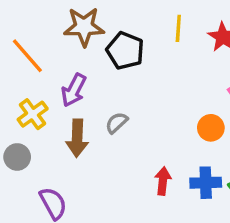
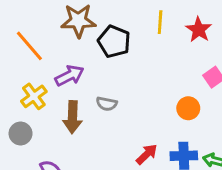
purple arrow: (74, 90) -> (70, 76), turned -144
gray semicircle: (117, 123) -> (107, 104), turned -126
red arrow: (163, 181) -> (147, 154), turned 40

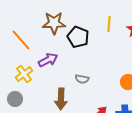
gray semicircle: (107, 104) -> (82, 79), moved
brown arrow: (72, 117) -> (61, 99), moved

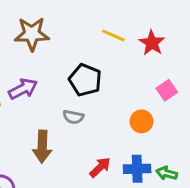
yellow line: (109, 24) -> (113, 35), turned -70
black pentagon: (78, 37) -> (85, 80), moved

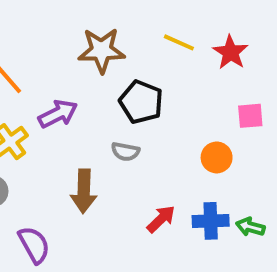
brown star: (32, 34) -> (102, 50), moved
pink square: (167, 90) -> (250, 116), turned 30

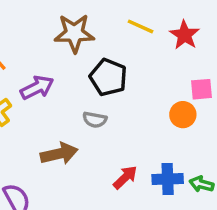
orange circle: (217, 157) -> (183, 115), moved
brown arrow: (84, 191) -> (59, 154), turned -105

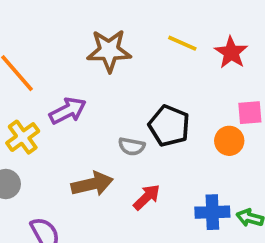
black pentagon: (108, 77) -> (169, 126), moved
red arrow: (125, 177) -> (147, 197), moved

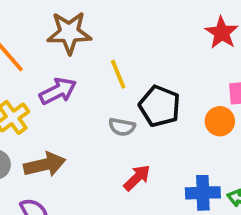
yellow line: (182, 43) -> (118, 74), moved, turned 44
brown star: (109, 51) -> (69, 33), moved
brown arrow: (92, 184) -> (45, 165), moved

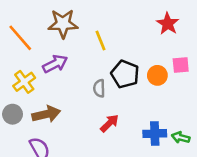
yellow line: (118, 74) -> (100, 40), moved
orange circle: (220, 121) -> (157, 75), moved
gray semicircle: (122, 127) -> (99, 88), turned 78

